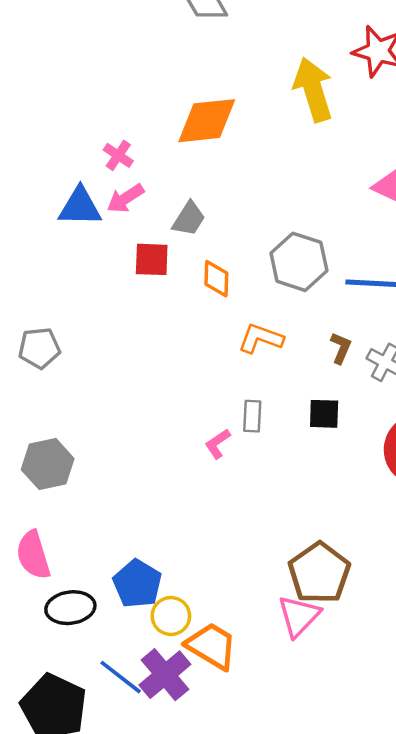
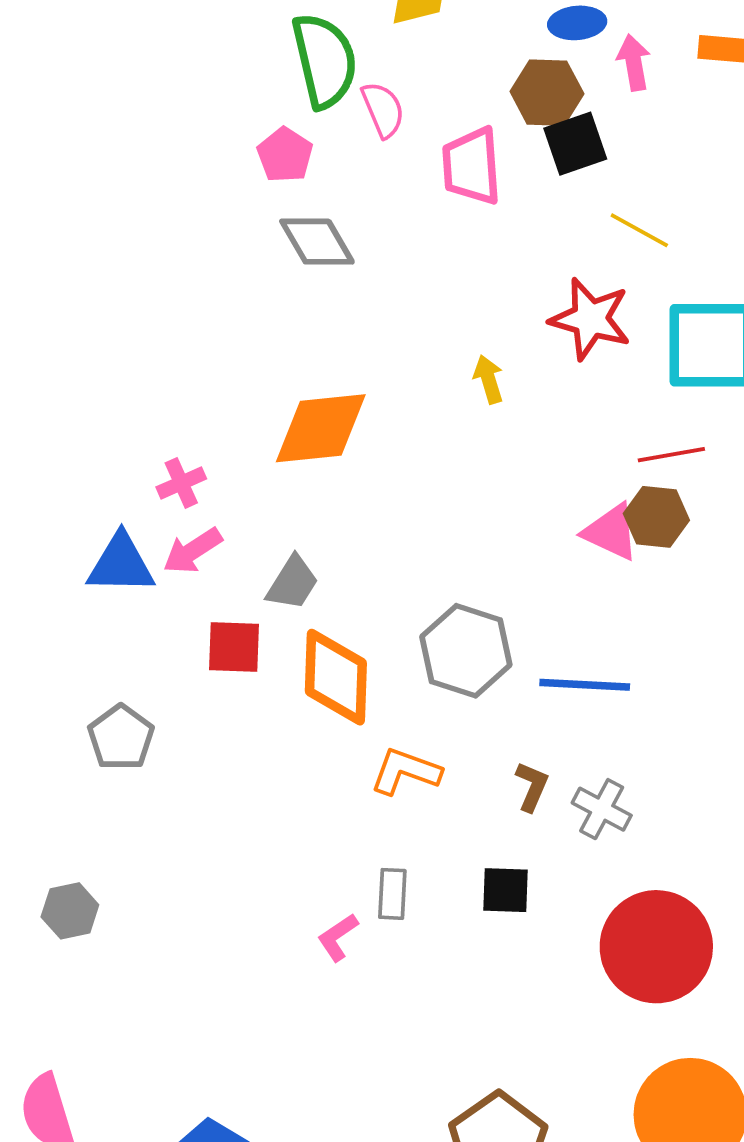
yellow arrow: (313, 90) -> (489, 379), size x0.5
pink cross: (118, 155) -> (181, 483), turned 32
orange diamond: (216, 279) -> (336, 677), size x1.6
gray pentagon: (39, 348) -> (121, 737), moved, turned -30
gray hexagon: (48, 464) -> (70, 911), moved, size x0.7

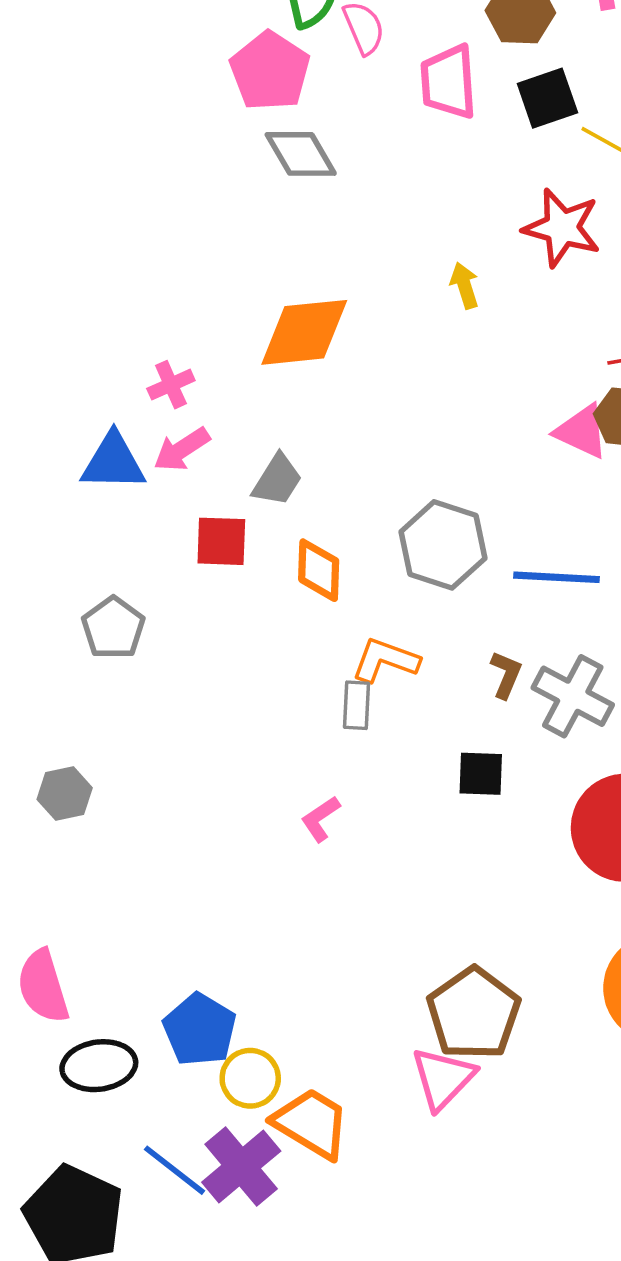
black square: (575, 144) -> (547, 98), moved
pink pentagon: (285, 155) -> (270, 71), size x1.5
orange diamond: (336, 677) -> (319, 570), size x0.7
gray cross: (602, 809) -> (573, 696), size x1.4
gray rectangle: (392, 894) -> (356, 705), moved

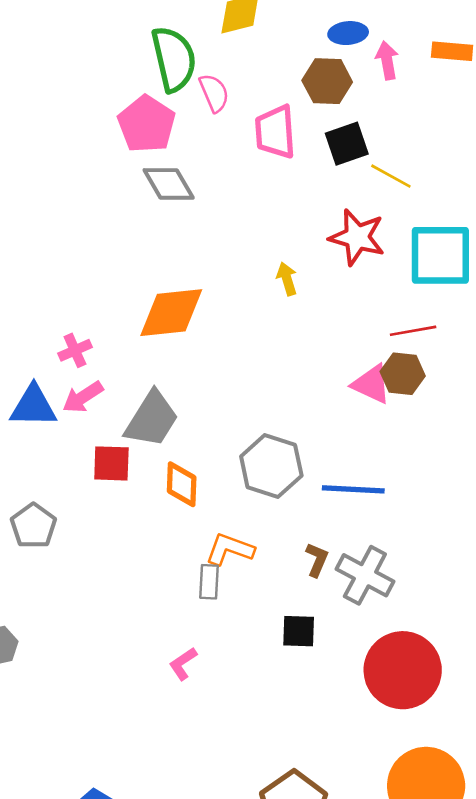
gray trapezoid: (277, 480) -> (152, 419), size x1.5

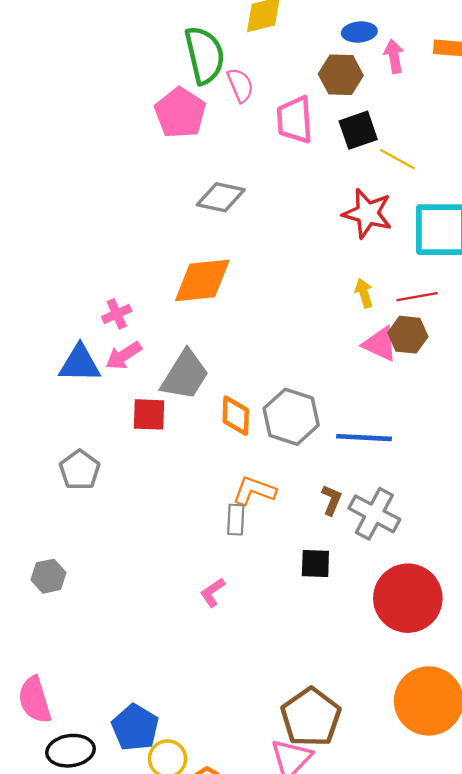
gray diamond: (169, 184) -> (221, 197), moved, turned -48
yellow arrow: (287, 279) -> (364, 293), moved
orange diamond: (182, 484) -> (236, 416), moved

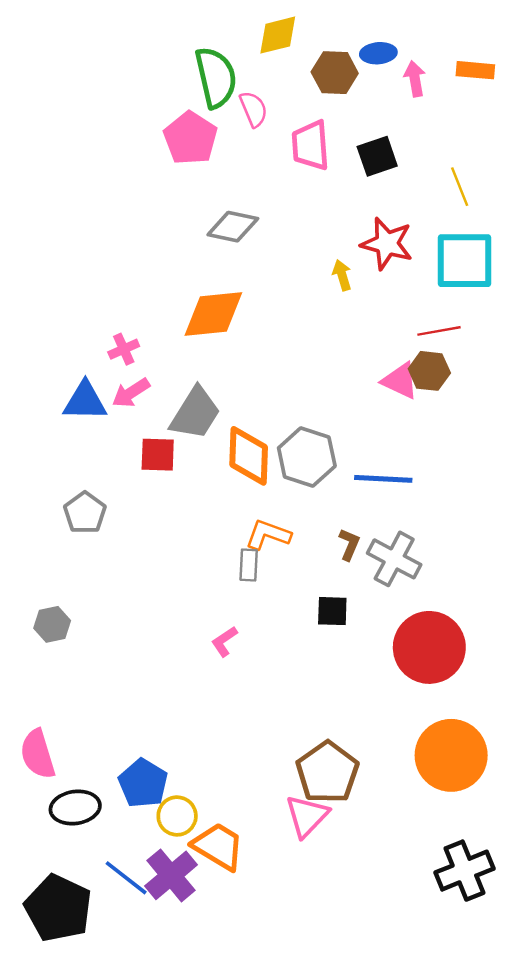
brown hexagon: (341, 75) -> (335, 73), moved
yellow line: (397, 159) -> (460, 187), moved, turned 39
yellow arrow: (364, 293) -> (342, 275), moved
orange diamond: (236, 416) -> (249, 456), size x1.4

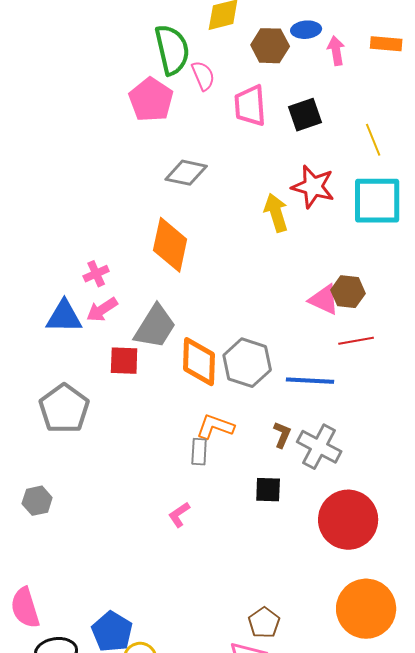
yellow arrow: (342, 275) -> (276, 213), size x1.5
orange diamond: (213, 314) -> (170, 245), turned -72
red line: (439, 331) -> (356, 341), moved
gray pentagon: (85, 513) -> (64, 409), size x1.4
brown pentagon: (327, 772) -> (264, 623), size x0.6

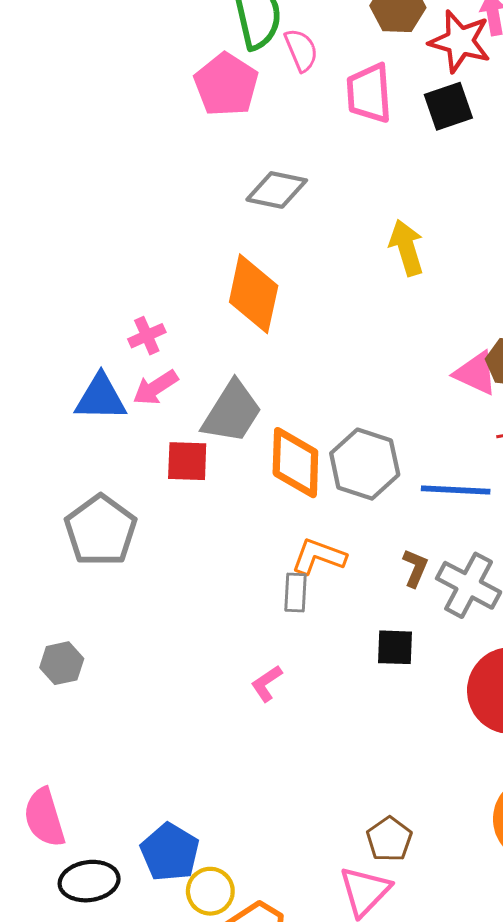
red star: (313, 187) -> (460, 41), moved

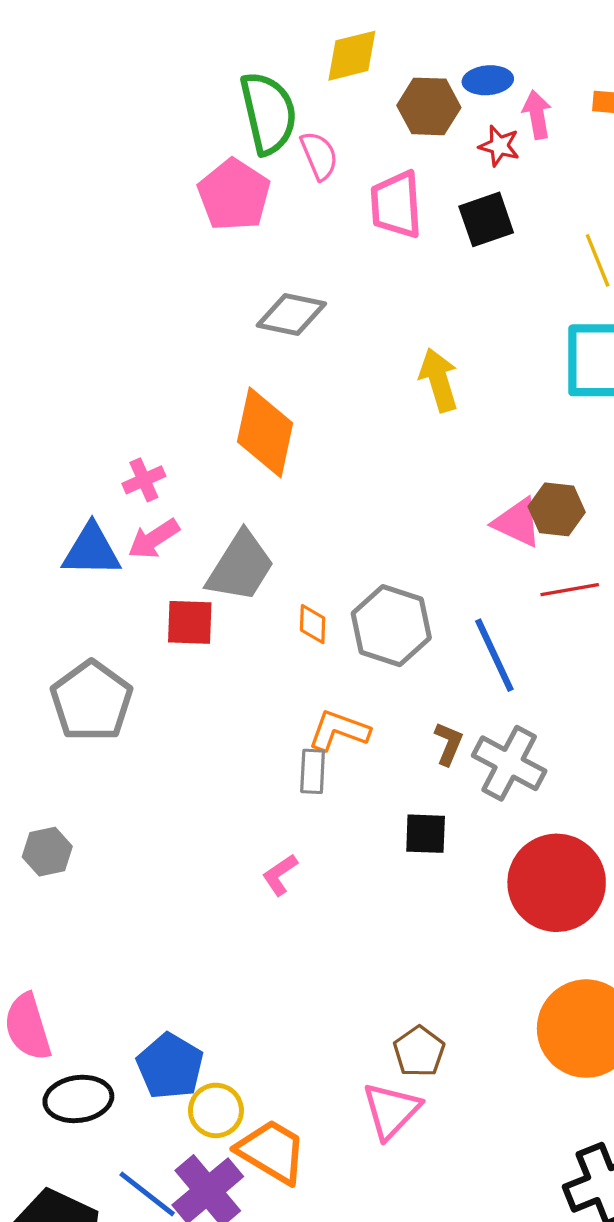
red star: (460, 41) -> (499, 146), size x0.6
orange diamond: (295, 463) -> (313, 624), size x0.5
blue line: (456, 490) -> (494, 655), turned 62

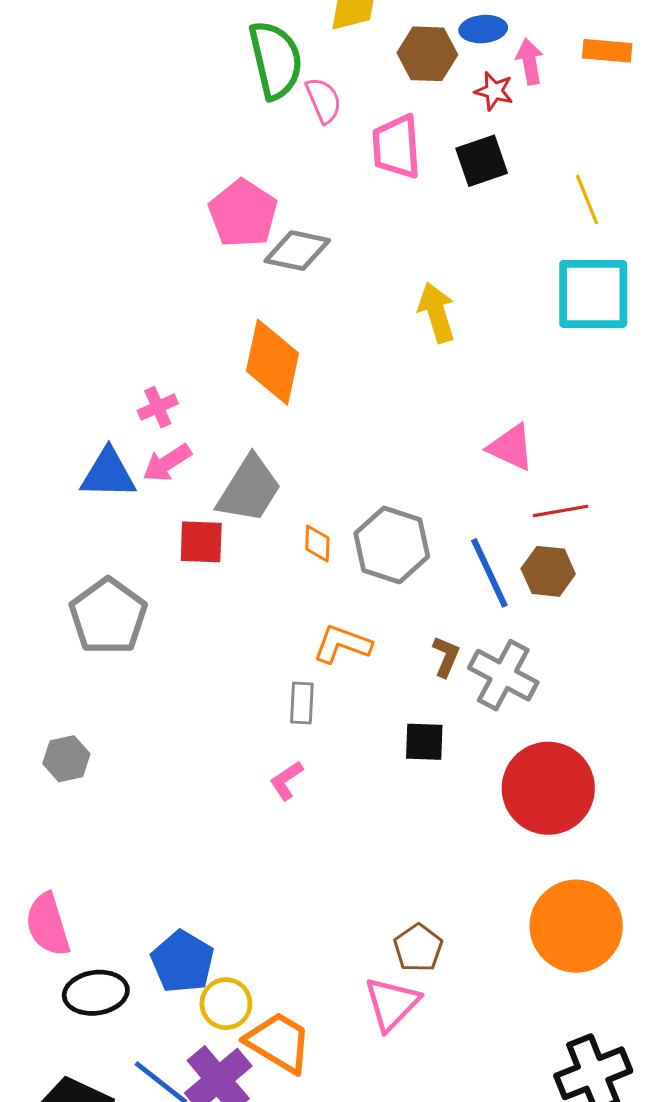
pink pentagon: (234, 195) -> (243, 213), moved
brown hexagon: (557, 509) -> (548, 571), moved
gray rectangle: (313, 771) -> (302, 703), moved

